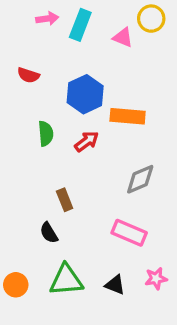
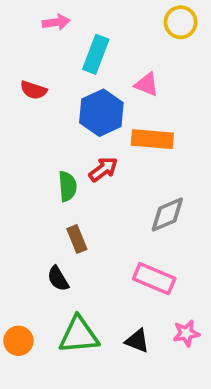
cyan rectangle: (80, 25) -> (96, 54), moved
pink triangle: (123, 37) -> (147, 84), moved
green semicircle: (46, 134) -> (67, 186), moved

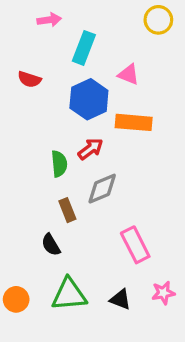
gray diamond: (167, 215) -> (102, 189), moved
pink rectangle: (154, 279) -> (135, 245), turned 40

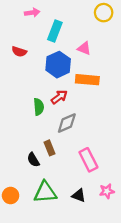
brown rectangle: (67, 210) -> (49, 148), moved

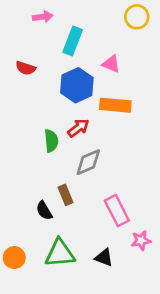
pink star: (107, 191) -> (141, 240), moved

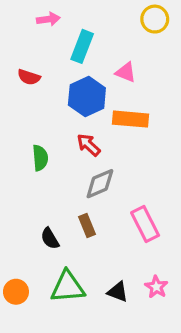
red arrow: (78, 128) -> (89, 145), turned -100
green semicircle: (51, 141) -> (40, 158), moved
brown rectangle: (65, 195) -> (87, 226), moved
pink rectangle: (117, 211) -> (145, 224), moved
pink star: (141, 240) -> (156, 287), moved, turned -30

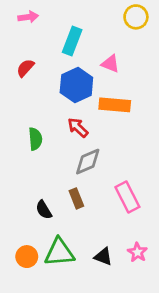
pink arrow: (48, 19) -> (28, 17), moved
red semicircle: (29, 77) -> (25, 68), turned 114
orange circle: (16, 292) -> (27, 257), moved

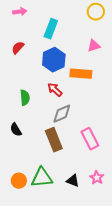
pink triangle: (110, 64) -> (94, 46), moved, turned -40
brown rectangle: (76, 198) -> (54, 140), size x1.6
black semicircle: (44, 210) -> (16, 130), moved

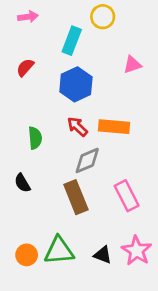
yellow circle: (96, 12) -> (103, 17), moved
orange rectangle: (81, 74) -> (114, 127), moved
pink star: (97, 178) -> (137, 251), size x1.5

